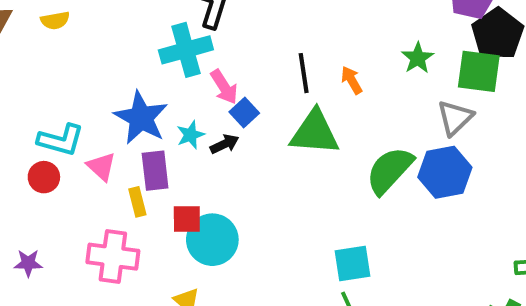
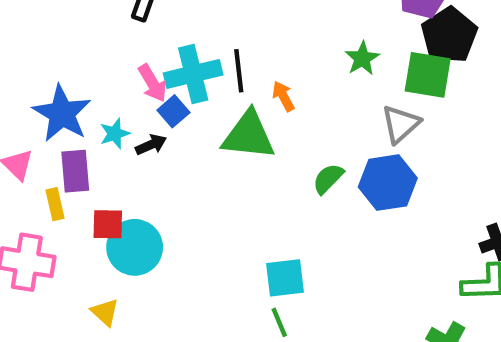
cyan cross: (186, 50) -> (193, 74), moved
orange arrow: (352, 80) -> (283, 96), moved
green semicircle: (390, 170) -> (328, 179), size x0.6

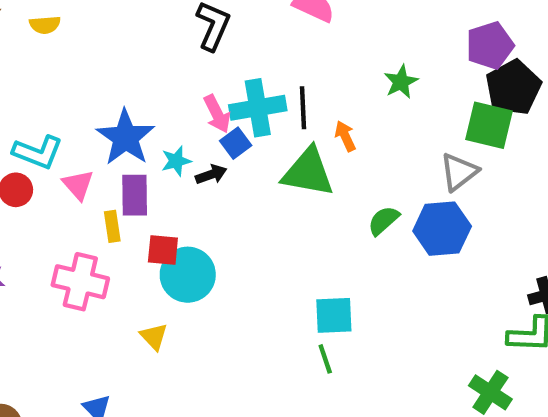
green star: (362, 58) -> (401, 82), moved

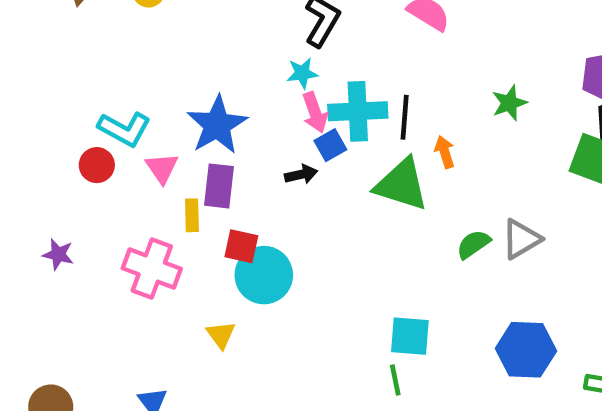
cyan star: (176, 161) -> (302, 73), moved
gray triangle: (459, 172) -> (521, 239), moved
blue hexagon: (442, 229) -> (526, 350), moved

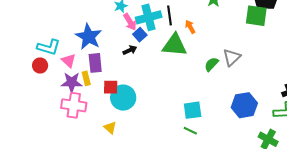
purple star: (58, 254) -> (72, 82), moved, size x1.5
green line: (395, 380) -> (190, 131), turned -40

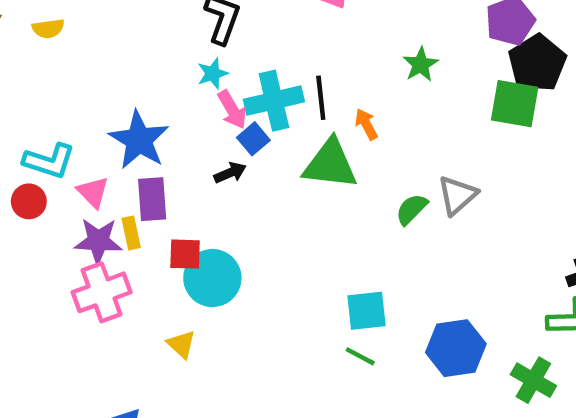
pink cross: (74, 105) -> (102, 292), turned -30
blue hexagon: (244, 105) -> (456, 348), moved

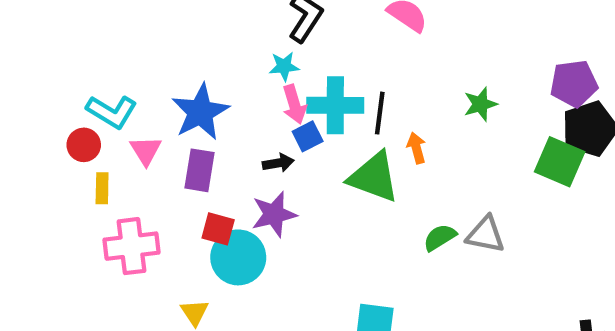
gray triangle: (457, 195) -> (486, 235), turned 39
yellow rectangle: (131, 233) -> (102, 188), moved
purple star: (98, 241) -> (274, 214), moved, turned -30

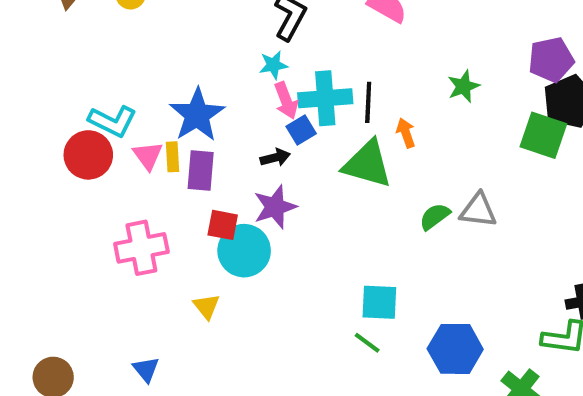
red circle: (84, 145) -> (88, 155), size x1.5
yellow rectangle: (102, 188) -> (172, 157), moved

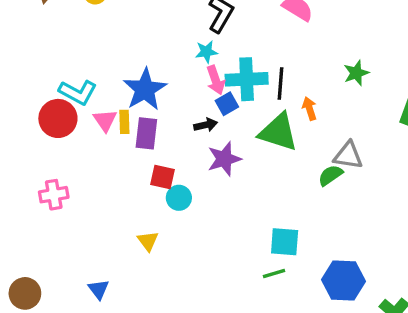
purple star: (275, 207) -> (224, 159), moved
gray triangle: (478, 210) -> (348, 155), moved
pink cross: (141, 248) -> (54, 195), moved, size x0.7
cyan circle: (244, 251) -> (179, 198), size x0.6
green line: (367, 343) -> (274, 273), turned -55

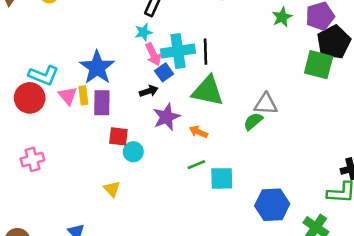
green star: (356, 73) -> (282, 17), moved
orange arrow: (309, 108) -> (198, 132), moved, turned -42
green line: (274, 273) -> (196, 165), moved

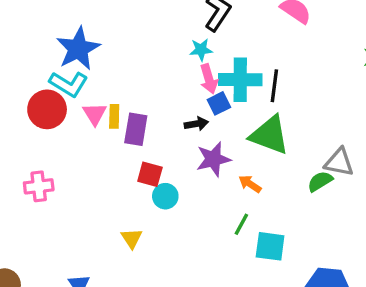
blue star: (97, 67) -> (78, 49), moved
green line: (196, 165) -> (241, 224), turned -48

